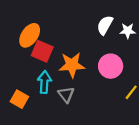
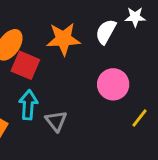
white star: (128, 31) -> (135, 17), moved
orange star: (72, 65) -> (63, 39), moved

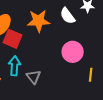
white semicircle: (106, 32) -> (68, 16), turned -66
yellow line: (139, 118) -> (91, 75), turned -32

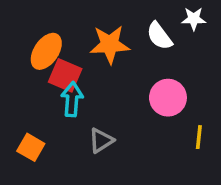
cyan arrow: (15, 66) -> (72, 99), moved
gray triangle: (34, 77) -> (101, 140), turned 35

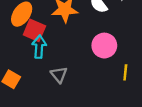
gray triangle: (101, 140) -> (59, 75), turned -36

